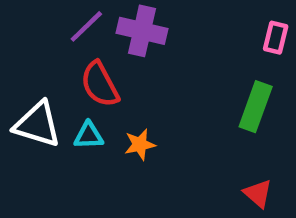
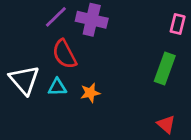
white triangle: (37, 124) -> (24, 80), turned 32

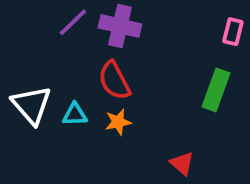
red semicircle: (64, 54) -> (114, 81), moved
red triangle: (166, 124) -> (182, 163), moved

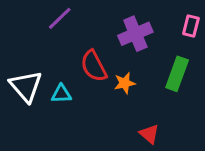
purple cross: (120, 26) -> (135, 34), moved, turned -36
orange star: (118, 122) -> (125, 83), moved

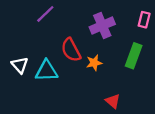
white triangle: (26, 86) -> (20, 65), size x0.7
cyan triangle: (61, 94) -> (46, 71), size x1.5

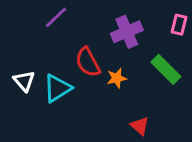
green rectangle: (134, 56) -> (166, 69), turned -65
cyan triangle: (46, 71) -> (57, 88), turned -30

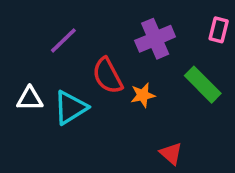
purple line: (56, 17) -> (63, 40), moved
white triangle: (24, 81) -> (30, 99), turned -50

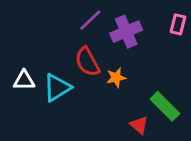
purple line: (63, 40) -> (90, 20), moved
green rectangle: (203, 85) -> (165, 106), moved

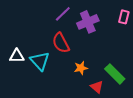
orange star: (116, 78) -> (81, 68), moved
cyan triangle: (57, 88) -> (40, 61), turned -40

